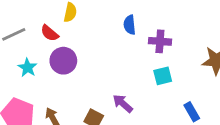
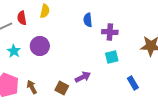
red semicircle: (50, 33) -> (22, 18), moved, turned 40
purple arrow: (123, 103) -> (83, 77), turned 112

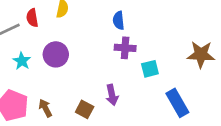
purple cross: (110, 32) -> (125, 48), moved
purple arrow: (83, 77) -> (112, 95), turned 105
blue rectangle: (133, 83) -> (177, 103), size x1.5

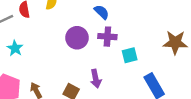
blue semicircle: (119, 20) -> (102, 12), turned 140
purple circle: (56, 54) -> (77, 38), moved

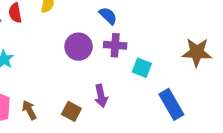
cyan square: (130, 55) -> (142, 68), turned 35

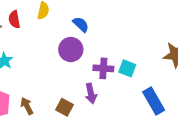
blue semicircle: (108, 16) -> (81, 24), moved
purple cross: (115, 45) -> (103, 68), moved

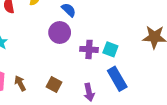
purple arrow: (91, 93) -> (89, 92), moved
blue rectangle: (154, 101) -> (117, 79), moved

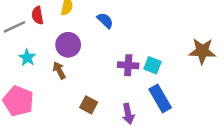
purple circle: (60, 32) -> (68, 45), moved
brown arrow: (20, 83) -> (59, 70), moved

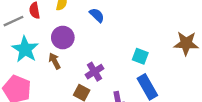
cyan star: (27, 58) -> (25, 49), size x1.6
purple cross: (128, 65) -> (94, 72), moved, turned -36

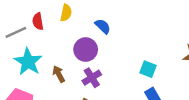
purple circle: (63, 38) -> (86, 50), moved
purple cross: (94, 72) -> (92, 78), moved

